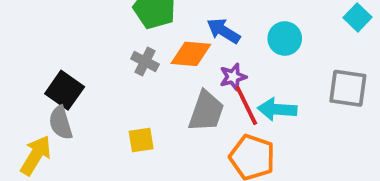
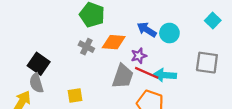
blue arrow: (223, 31) -> (147, 30), moved
red line: (246, 106) -> (147, 73), turned -40
yellow square: (141, 140) -> (75, 96), moved

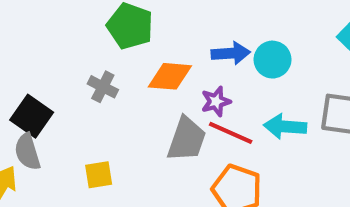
blue arrow: (147, 30) -> (231, 53), turned 144
gray cross: (86, 47) -> (103, 87), moved
cyan arrow: (165, 75) -> (285, 127), moved

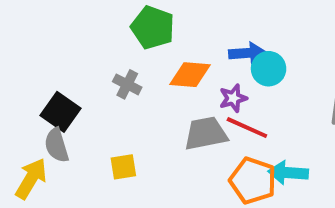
cyan circle: (273, 60) -> (269, 69), moved
cyan arrow: (285, 127) -> (288, 173), moved
gray trapezoid: (187, 139) -> (206, 133), turned -120

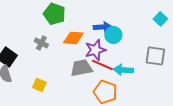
purple star: (233, 98) -> (95, 50), size x1.5
yellow square: (123, 167) -> (39, 85), turned 32
cyan arrow: (288, 173) -> (123, 70), moved

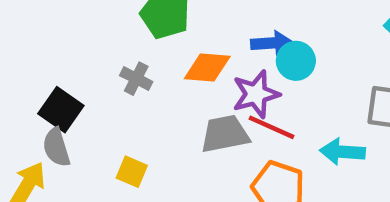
cyan arrow: (123, 70) -> (342, 152), moved

